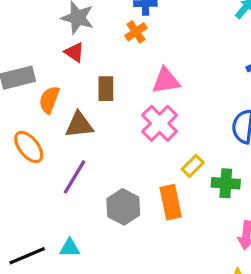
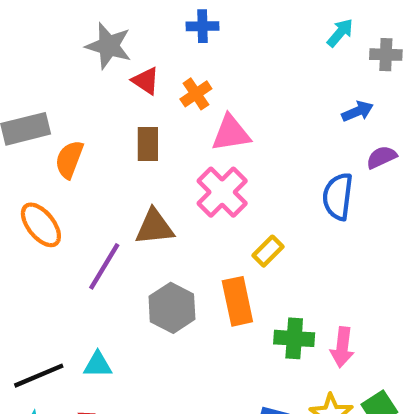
orange cross: (136, 32) -> (196, 94), moved
red triangle: (74, 52) -> (146, 81), moved
brown triangle: (79, 125) -> (154, 227), moved
green cross: (226, 183) -> (294, 338), moved

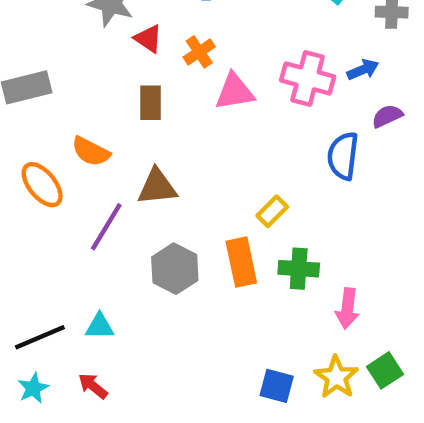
orange semicircle: (69, 159) -> (91, 151), moved, turned -84
pink cross: (222, 192) -> (308, 78), moved, turned -30
green cross: (294, 338) -> (299, 269), moved

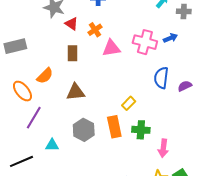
purple semicircle: (387, 116) -> (185, 86), moved
orange semicircle: (91, 151) -> (45, 76), turned -72
purple line: (106, 227) -> (34, 118), moved
cyan triangle: (100, 326) -> (52, 145), moved

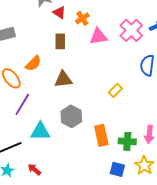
pink cross: (145, 42) -> (131, 30), turned 30
orange rectangle: (114, 127) -> (101, 135), moved
green cross: (141, 130) -> (127, 141), moved
cyan triangle: (52, 145) -> (40, 131), size x1.5

